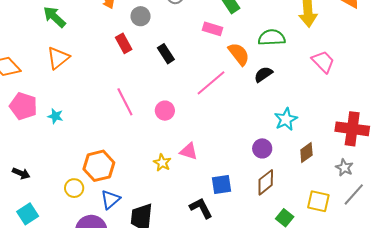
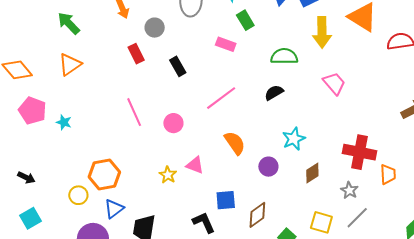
orange semicircle: (239, 54) -> (235, 143), moved
brown diamond: (266, 182) -> (257, 215), moved

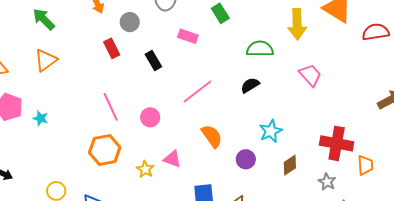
pink rectangle: (226, 44) -> (188, 36), moved
orange hexagon: (104, 174) -> (105, 150), moved

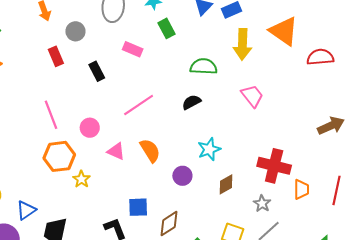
orange hexagon: (105, 150) -> (59, 156), moved
pink triangle: (172, 159) -> (116, 151), moved

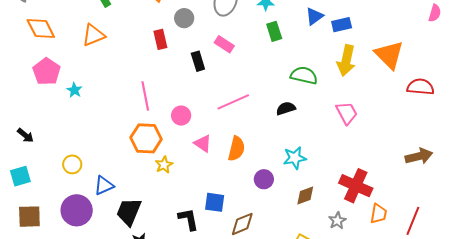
pink rectangle: (133, 49) -> (224, 44), moved
orange semicircle: (150, 150) -> (236, 149), turned 35

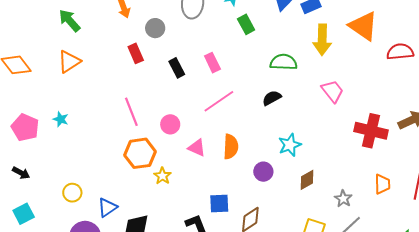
pink rectangle: (224, 44) -> (212, 63), moved, turned 42
pink pentagon: (47, 72) -> (25, 127), moved
red cross: (356, 186) -> (371, 131), moved

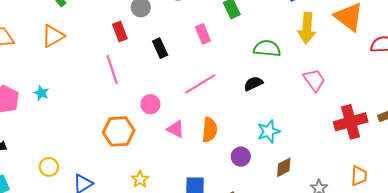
pink rectangle: (212, 63) -> (203, 34), moved
pink line: (131, 112) -> (112, 70), moved
red cross: (371, 131) -> (351, 122), turned -32
yellow star: (162, 176) -> (140, 179), moved

